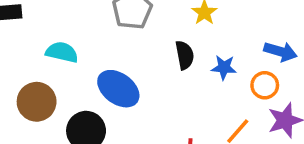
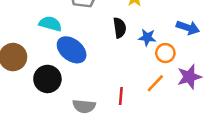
cyan semicircle: (62, 52) -> (50, 24), moved
orange circle: (265, 85) -> (165, 53), moved

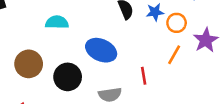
blue ellipse: (72, 50) -> (101, 50), moved

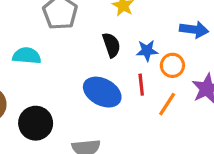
blue ellipse: (101, 50) -> (102, 92), moved
red line: (144, 76) -> (141, 85), moved

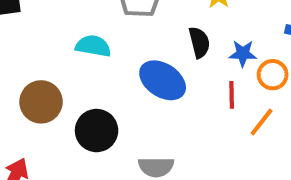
blue ellipse: (102, 92) -> (163, 80), moved

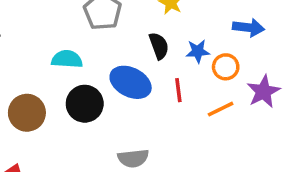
red line: (232, 95) -> (178, 90), moved
orange line: (262, 122) -> (221, 109), turned 32
black circle: (97, 131) -> (85, 104), moved

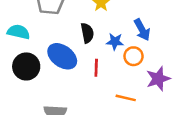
blue arrow: (248, 28) -> (142, 30), moved, turned 45
orange line: (221, 109) -> (126, 98), moved, turned 30

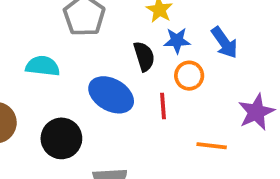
blue star: (115, 42) -> (177, 41), moved
orange circle: (134, 56) -> (189, 76), moved
black circle: (26, 66) -> (61, 138), moved

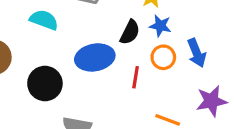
blue arrow: (224, 43) -> (197, 53), moved
black semicircle: (144, 56) -> (130, 32), turned 30
blue ellipse: (111, 95) -> (95, 57), turned -54

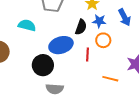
blue arrow: (197, 53) -> (124, 17), moved
black circle: (45, 84) -> (43, 65), moved

